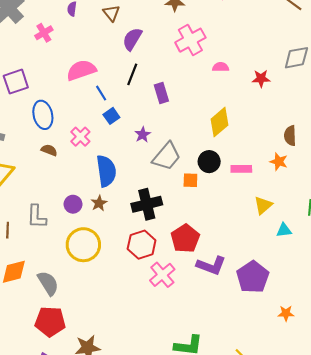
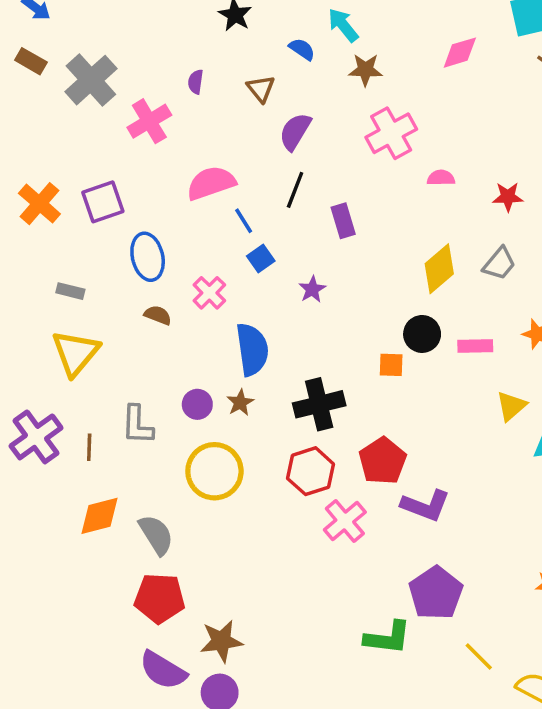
pink cross: (44, 33) -> (149, 121), size x1.4
gray trapezoid: (167, 156) -> (499, 264), moved, size x0.7
purple pentagon: (253, 277) -> (436, 593), moved

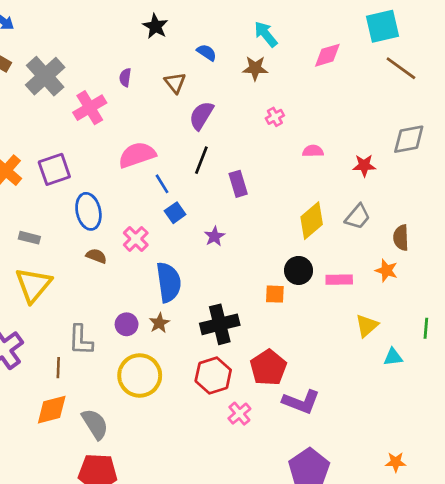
cyan arrow: (343, 25) -> (266, 34), moved
pink cross: (391, 133) -> (275, 117), size x0.5
brown line: (89, 447) -> (58, 368), moved
pink cross: (345, 521) -> (239, 414), size x0.7

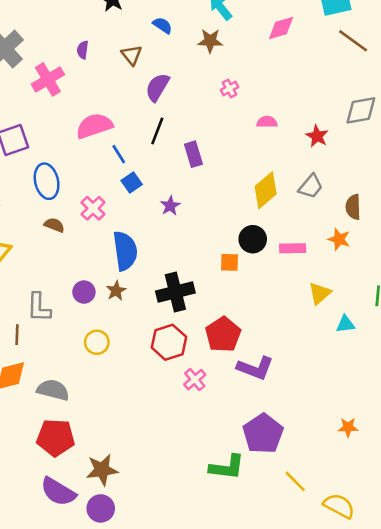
red star: (364, 165) -> (317, 136), turned 30
yellow circle: (140, 375) -> (97, 342), size x0.6
gray semicircle: (95, 424) -> (53, 390), turned -44

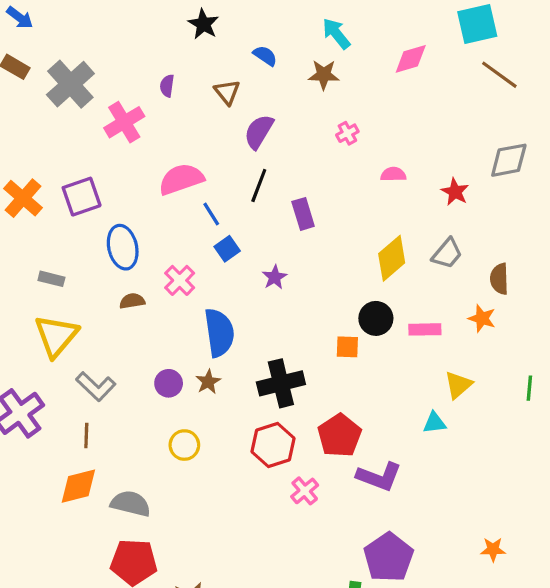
brown semicircle: (54, 225) -> (132, 301), turned -30
gray L-shape: (39, 307) -> (96, 386), moved, turned -48
cyan triangle: (345, 324) -> (434, 423), moved

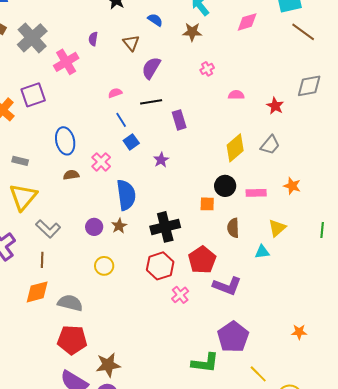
pink semicircle: (181, 179) -> (115, 93), moved, size x0.5
black line: (259, 185) -> (151, 102), turned 60
purple square: (82, 197) -> (33, 95), moved
brown semicircle: (499, 279) -> (233, 228), moved

